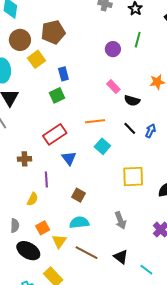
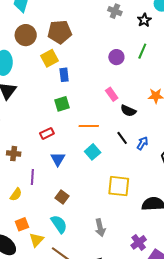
yellow square: (37, 59) -> (49, 58), moved
green square: (57, 95) -> (62, 104), moved
red rectangle: (55, 134) -> (47, 133), size x0.6
cyan semicircle: (79, 222) -> (59, 224), turned 54

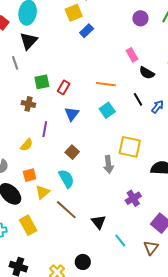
blue rectangle: (64, 75) -> (87, 31), turned 48
green square: (62, 104) -> (42, 82), moved
red rectangle: (47, 133) -> (64, 87), turned -40
gray arrow: (100, 228) -> (108, 165), moved
purple cross: (139, 242) -> (133, 198), moved

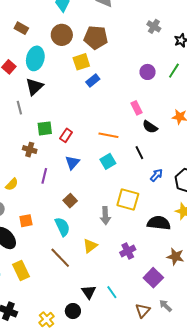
blue arrow: (158, 107) -> (156, 175), moved
yellow semicircle: (27, 145) -> (12, 184), moved
yellow triangle: (42, 192) -> (90, 246), moved
black triangle: (99, 222) -> (89, 292), moved
brown triangle: (151, 248) -> (143, 311), moved

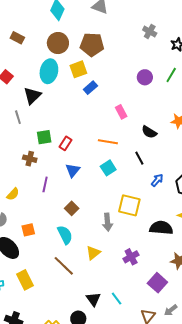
cyan ellipse: (35, 58) -> (49, 71), moved
pink rectangle: (136, 108) -> (121, 112), moved
gray arrow: (166, 306) -> (171, 310), turned -80

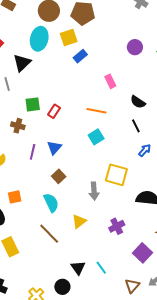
black line: (139, 158) -> (136, 126), moved
blue triangle: (73, 170) -> (54, 148), moved

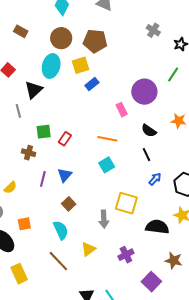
purple circle: (135, 47) -> (144, 92), moved, size x1.6

